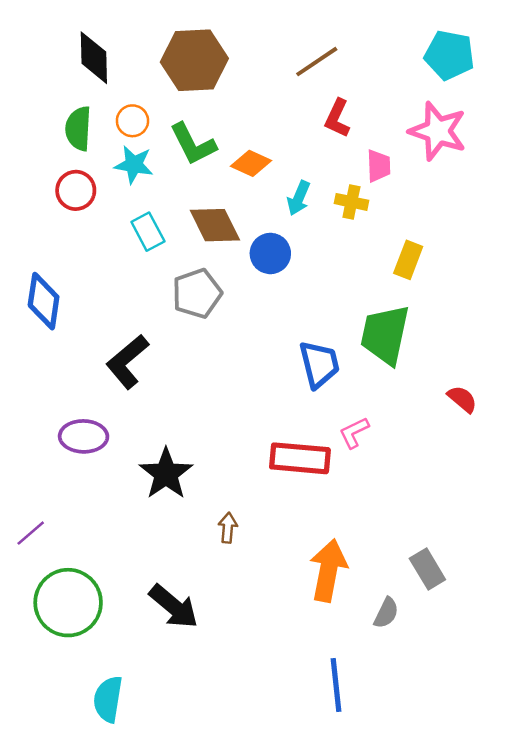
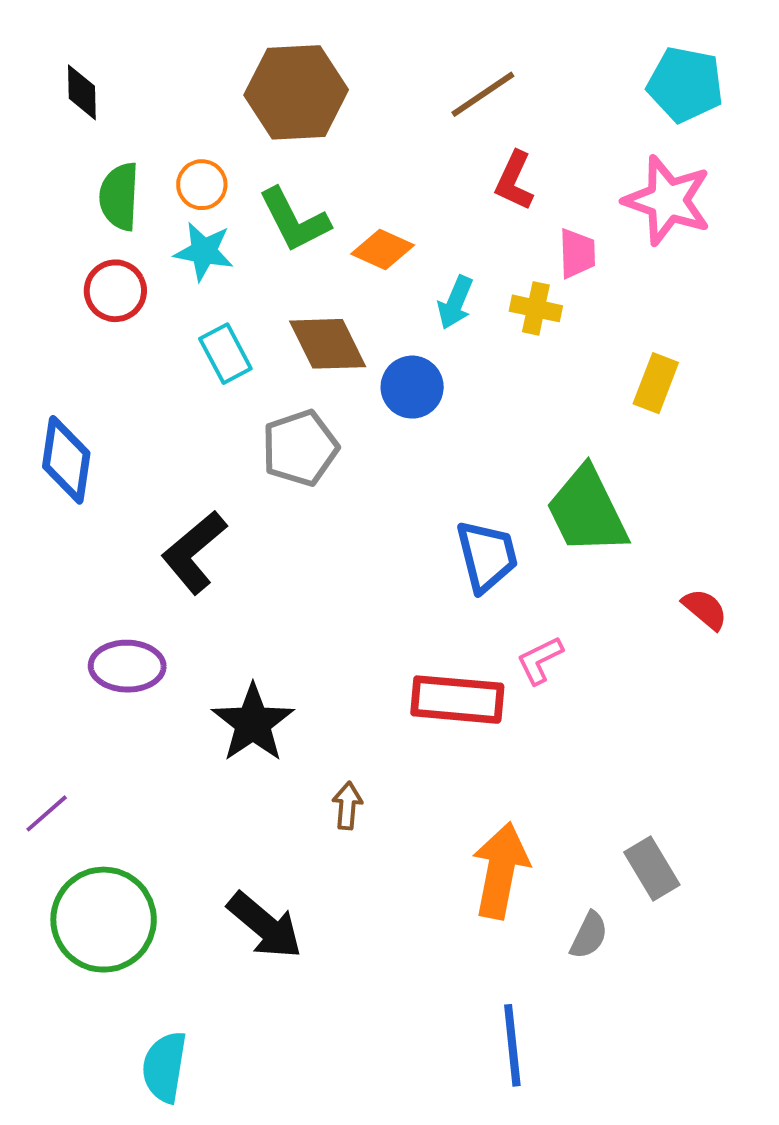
black diamond: (94, 58) -> (82, 92), moved, size x0.7
yellow rectangle: (408, 260) -> (656, 383), moved
green trapezoid: (385, 335) -> (587, 511), turned -38

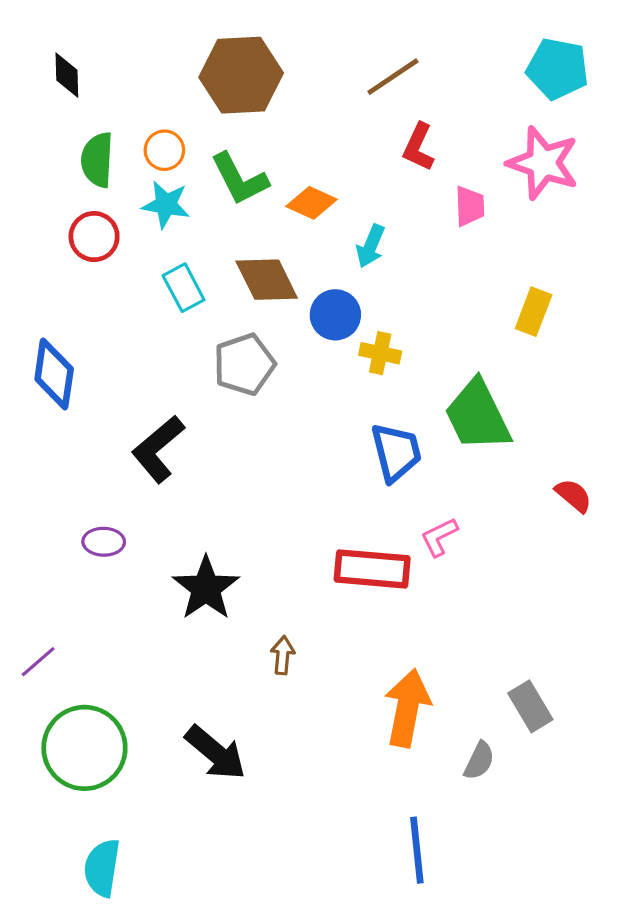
yellow cross: (536, 308) -> (380, 353), moved
purple ellipse: (127, 666) -> (104, 542), size x0.7
cyan semicircle: (164, 1067) -> (102, 868), moved

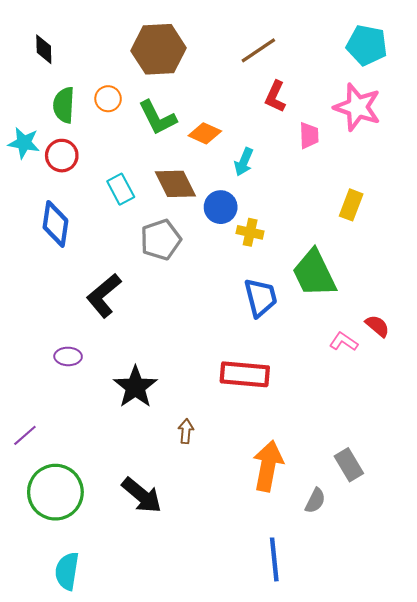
cyan star: (166, 205) -> (24, 143), moved
blue diamond: (54, 374) -> (55, 224), moved
pink L-shape: (439, 537) -> (344, 342), moved, turned 60

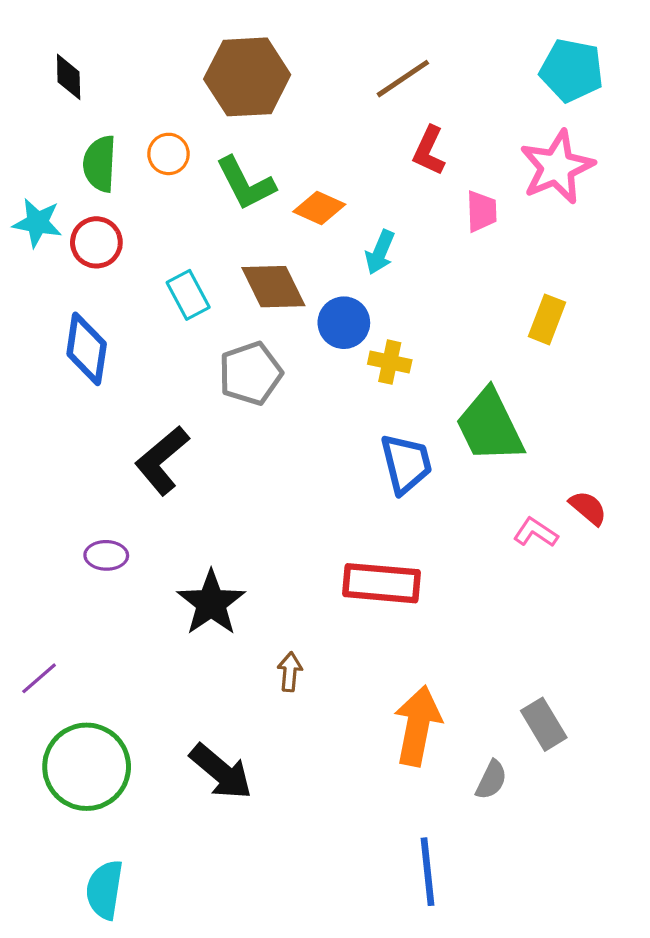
pink star: (357, 107) -> (557, 167), turned 30

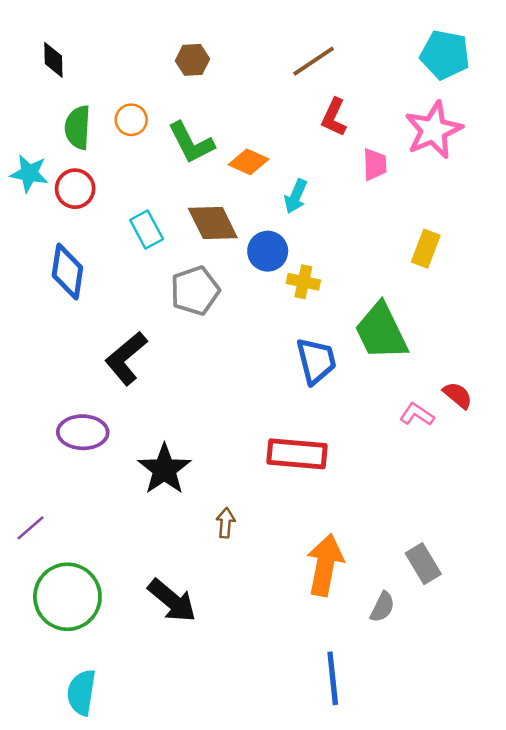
brown hexagon: (247, 77) -> (192, 60), size x0.5
purple ellipse: (106, 555) -> (83, 432), size x1.5

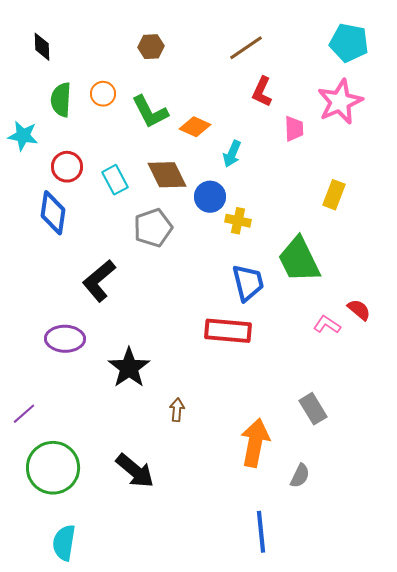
red circle: (75, 189) -> (67, 167), moved
red rectangle: (297, 454) -> (228, 331), moved
gray rectangle: (423, 564) -> (313, 409), moved

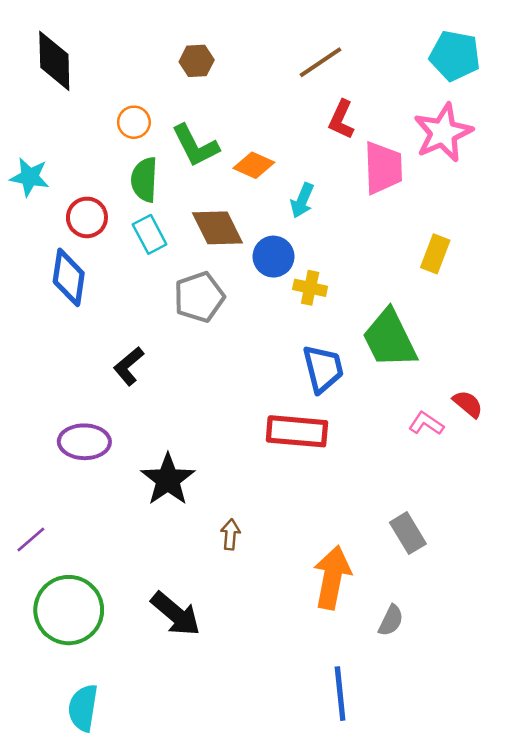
black diamond: (42, 47) -> (54, 61), size x1.6
green semicircle: (61, 100) -> (144, 180), moved
pink trapezoid: (294, 129) -> (383, 168), size x1.6
black L-shape: (99, 281) -> (129, 366), size x0.7

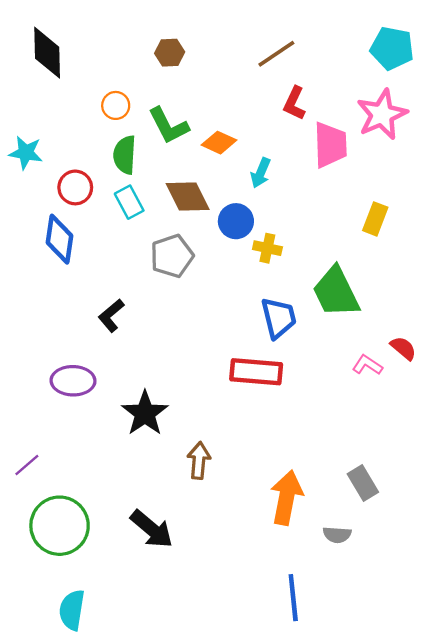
gray rectangle: (408, 533) -> (363, 483), moved
brown arrow: (230, 534) -> (199, 461), size x1.4
gray semicircle: (391, 620) -> (337, 535), turned 68

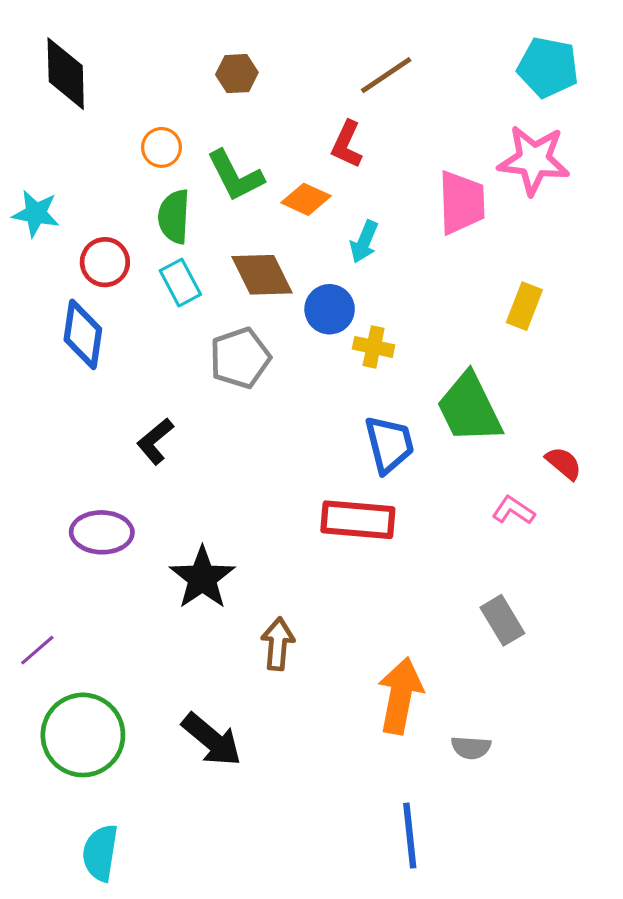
red L-shape: (294, 103) -> (347, 144), moved
pink star: (382, 114) -> (534, 160), turned 30
red semicircle: (403, 348) -> (564, 463), moved
gray rectangle: (363, 483) -> (502, 620), moved

